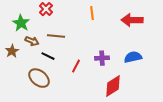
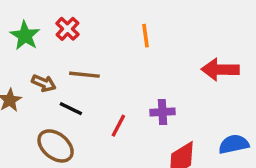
red arrow: (132, 20) -> (220, 70), moved
green star: (21, 23) -> (25, 36), moved
blue semicircle: (133, 57) -> (234, 144), moved

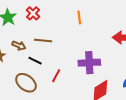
purple cross: (162, 112) -> (89, 63), size x1.5
red line: (118, 126) -> (56, 76), moved

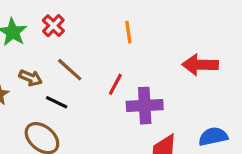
brown line: (43, 41) -> (70, 70), turned 36
red line: (56, 76) -> (115, 84), moved

